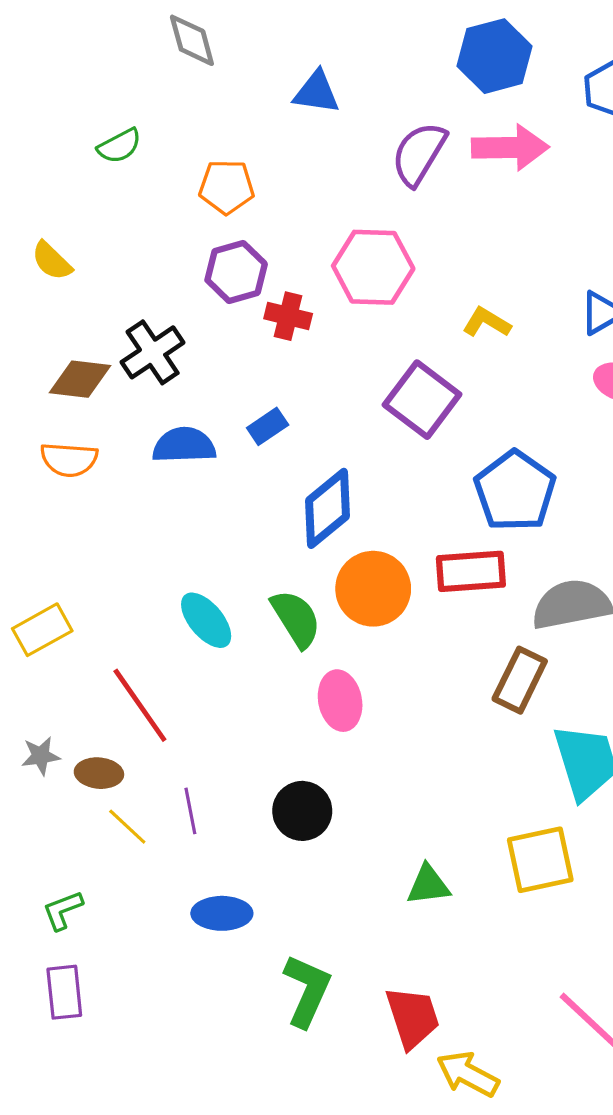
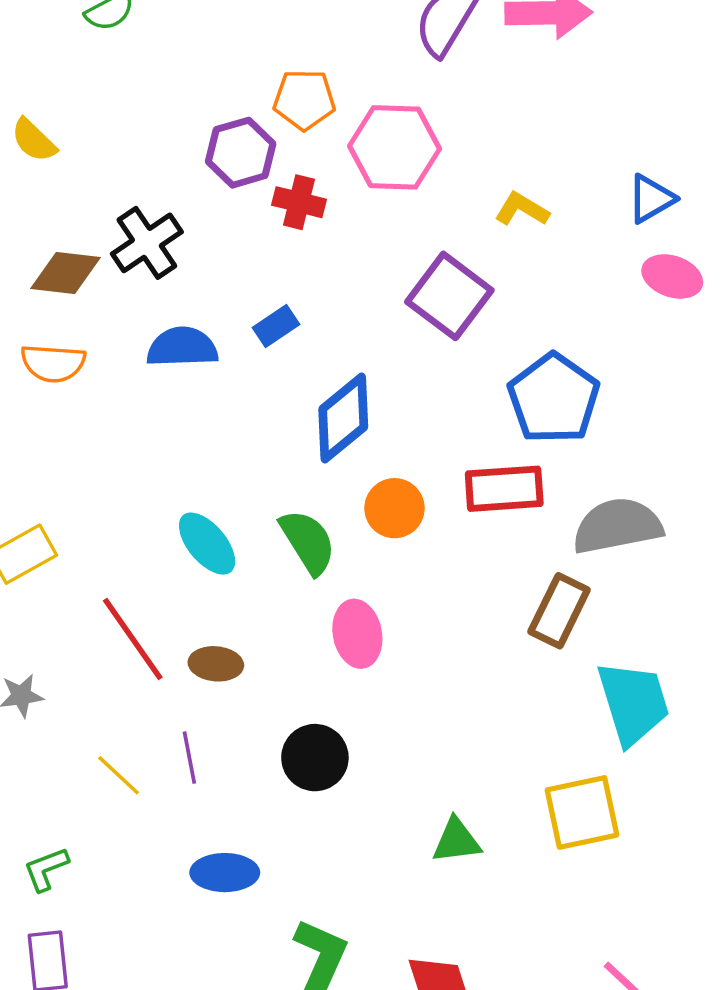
orange pentagon: (227, 187) -> (304, 100), moved
orange circle: (373, 589) -> (395, 508), size x0.7
brown ellipse: (99, 773) -> (216, 664), moved

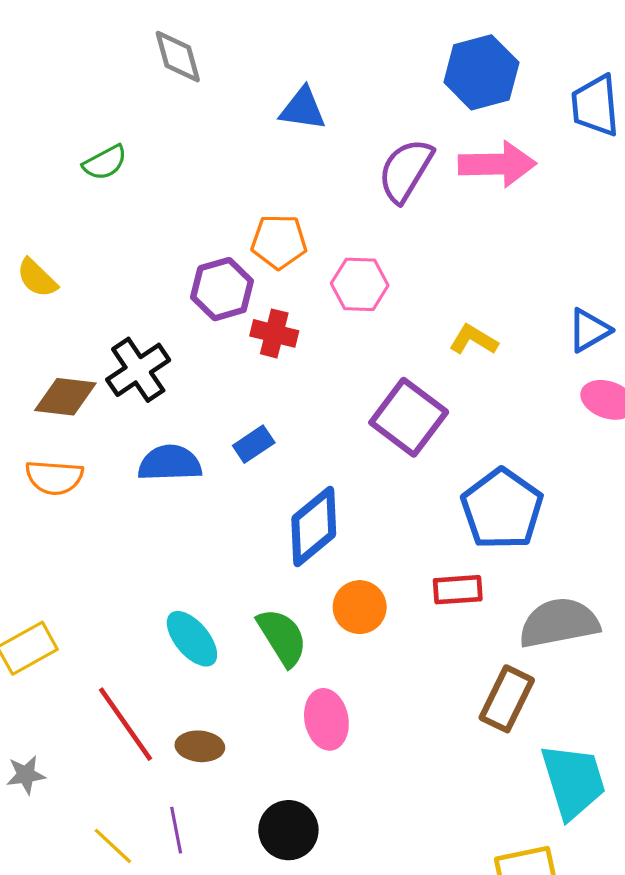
pink hexagon: (395, 147) -> (360, 284), size x0.7
red rectangle: (504, 489) -> (458, 590), size x0.7

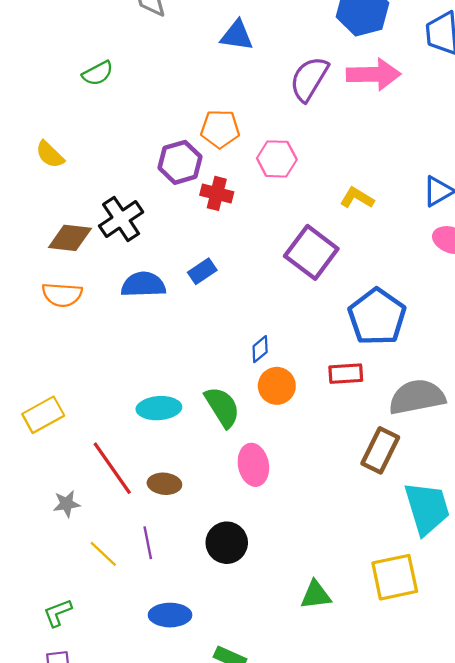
blue diamond: (314, 526) -> (260, 349), moved, size x0.5
cyan ellipse: (192, 639) -> (159, 408), turned -54
gray star: (26, 775) -> (67, 504), moved

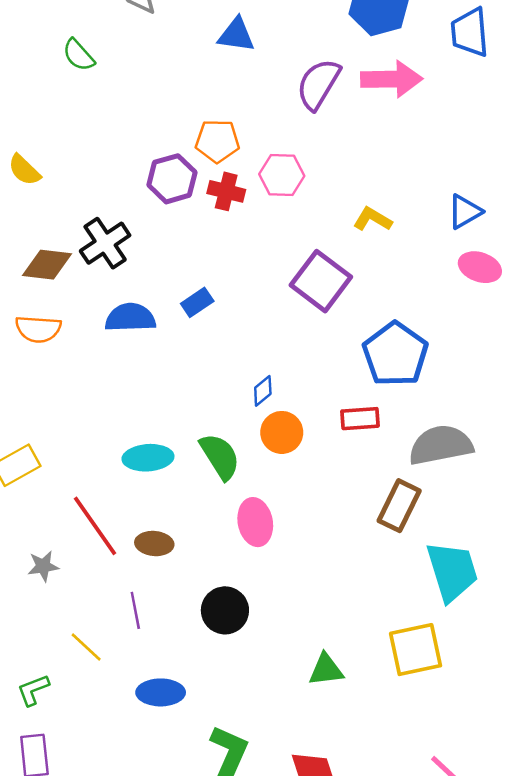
green semicircle: (98, 73) -> (79, 55), moved, turned 76
red cross: (217, 193) -> (226, 191), moved
yellow line: (103, 554) -> (86, 647), moved

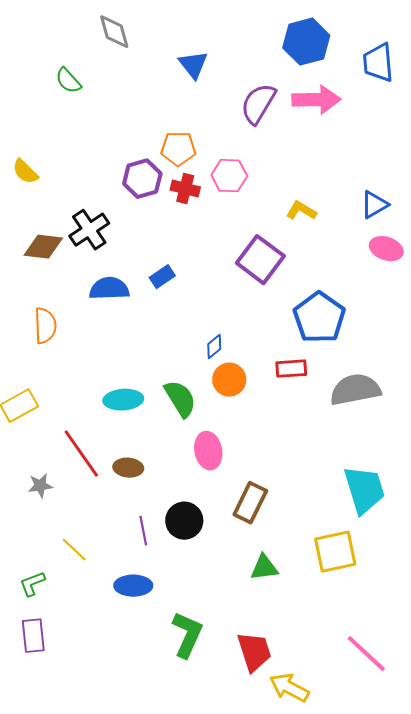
blue triangle: (236, 35) -> (193, 65), turned 44
orange semicircle: (38, 329) -> (45, 326), moved, turned -96
brown rectangle: (399, 506) -> (250, 503), moved
purple line: (135, 610) -> (143, 531), moved

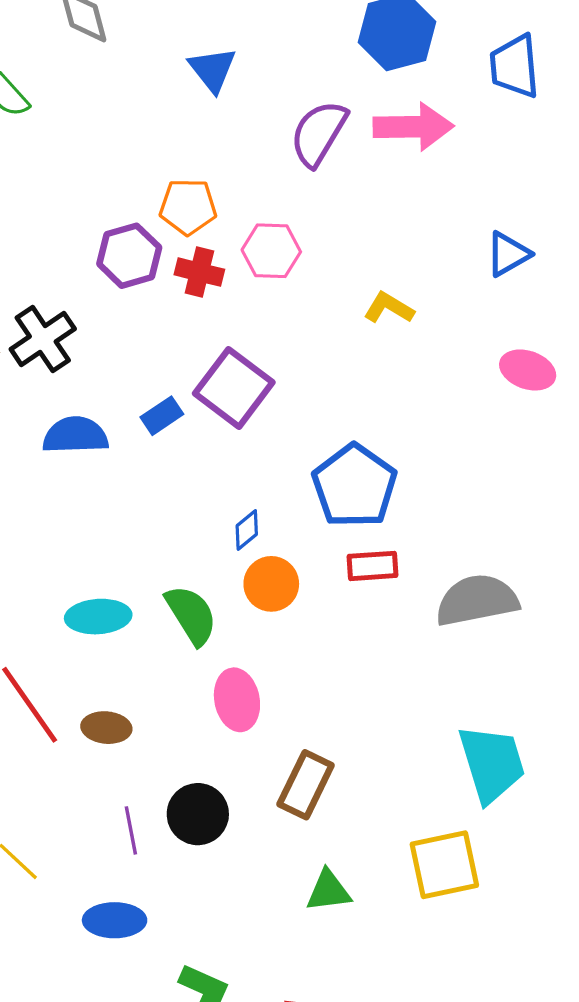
blue triangle: (374, 205) -> (508, 254), moved
purple square: (260, 260) -> (234, 388), moved
blue pentagon: (319, 318) -> (355, 486), moved

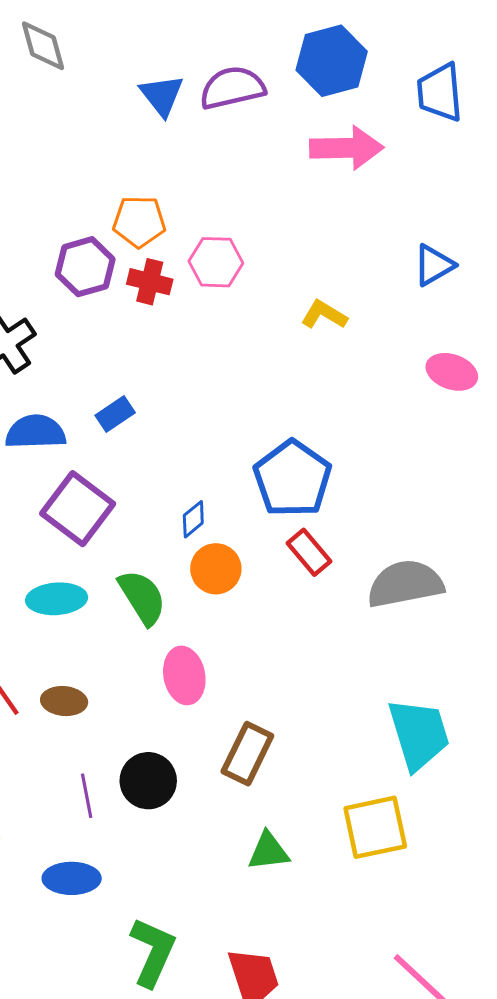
purple semicircle: (319, 133) -> (232, 88), moved, turned 46
purple square: (234, 388) -> (78, 509), moved
red rectangle: (373, 566) -> (309, 552), turned 54

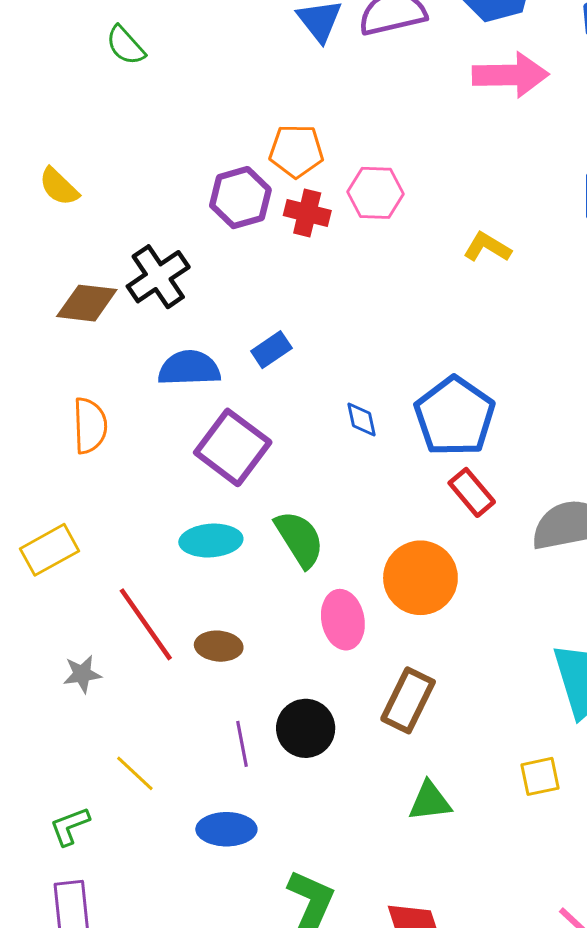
blue diamond: (193, 519) -> (361, 419), moved, turned -63
orange circle: (216, 569) -> (420, 578), moved, size x1.4
yellow square: (375, 827) -> (540, 776), size x0.6

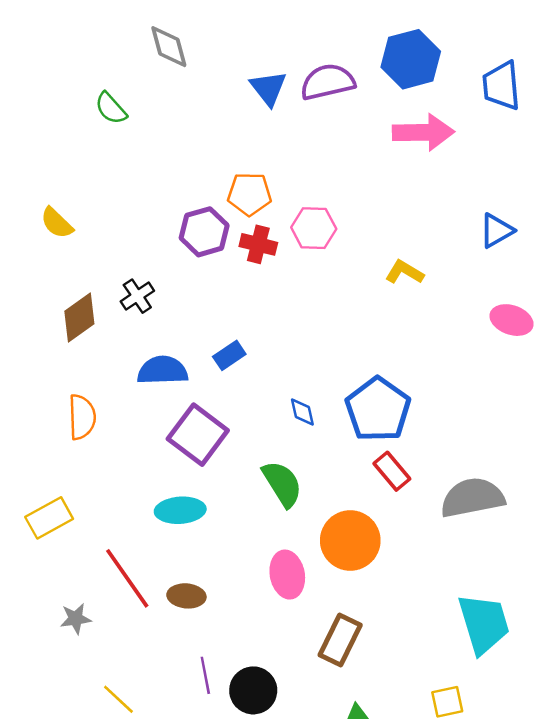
black cross: (158, 277) -> (137, 296), size x0.7
brown diamond: (87, 303) -> (79, 317), turned -42
green semicircle: (299, 539) -> (282, 484), moved
black circle: (306, 728) -> (253, 690), moved

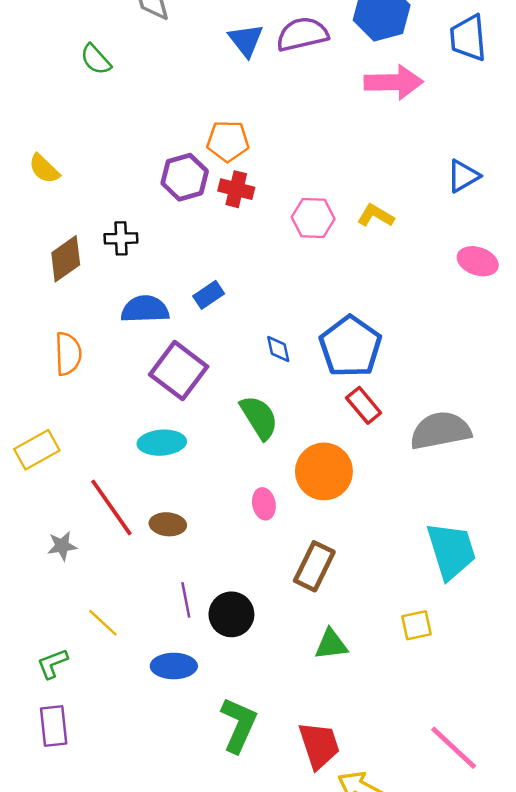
pink hexagon: (314, 228) -> (313, 218), moved
black cross: (137, 296) -> (121, 238), turned 32
pink ellipse: (287, 575) -> (264, 504), size x0.7

